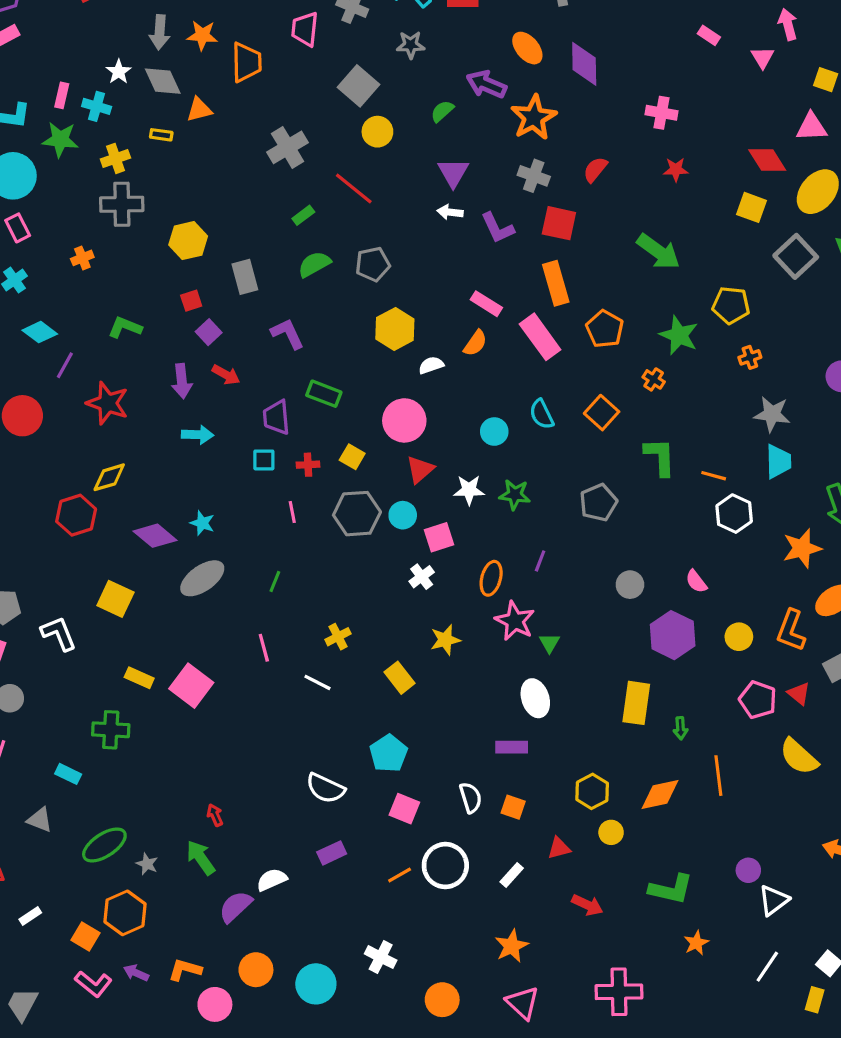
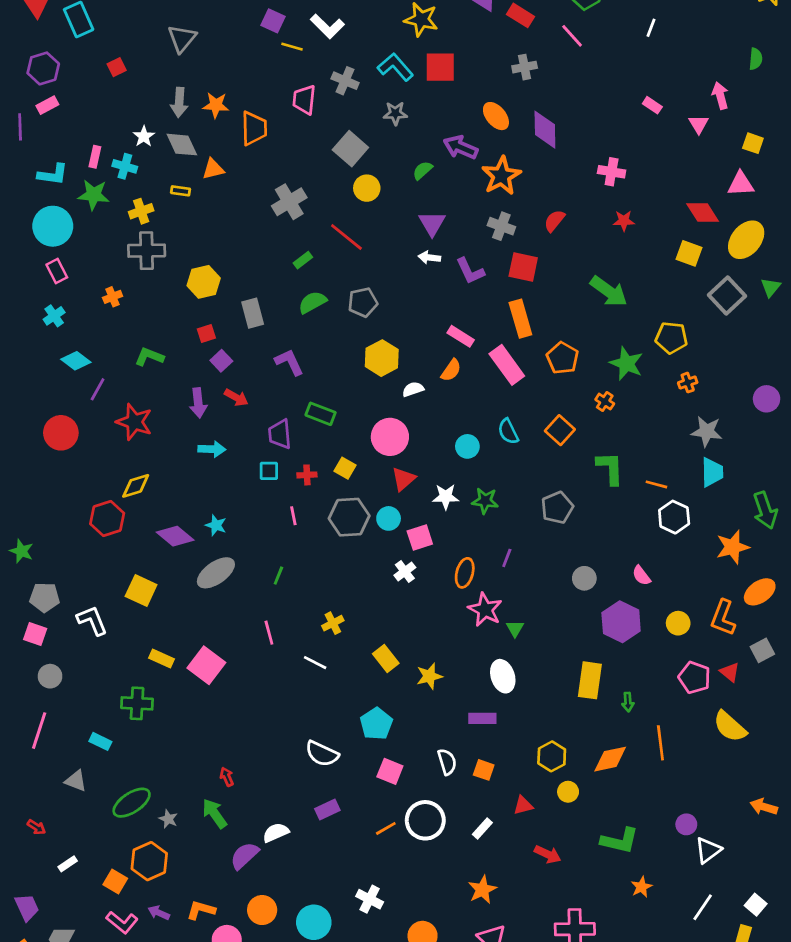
yellow star: (445, 640) -> (429, 676), moved

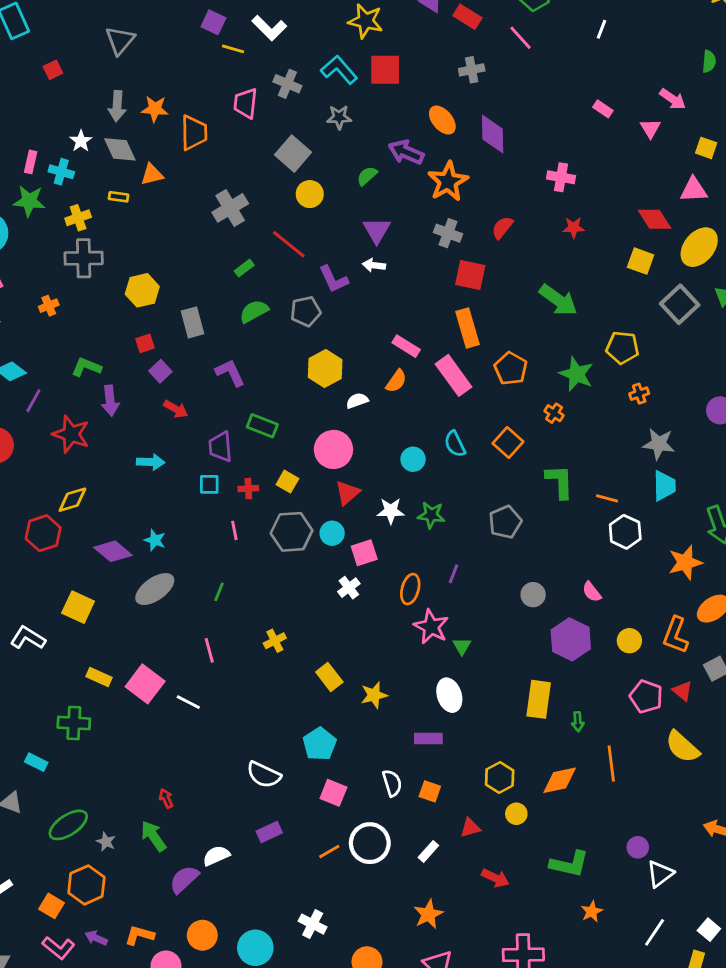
pink arrow: (720, 96) -> (673, 99), turned 140
purple L-shape: (470, 271) -> (333, 279), moved
purple arrow: (198, 403) -> (110, 401), moved
white L-shape: (92, 620) -> (28, 638), turned -36
white line: (315, 663) -> (188, 702), moved

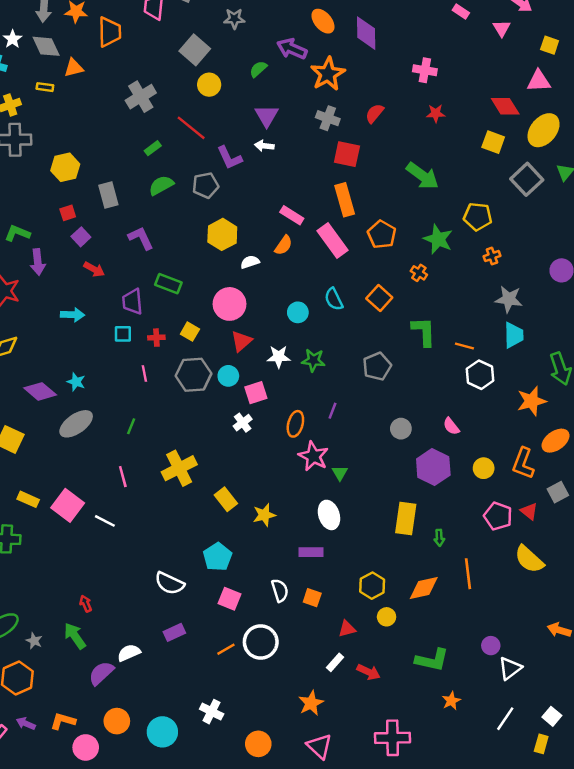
yellow cross: (275, 641) -> (179, 468), size x1.8
white rectangle: (428, 851) -> (335, 662), moved

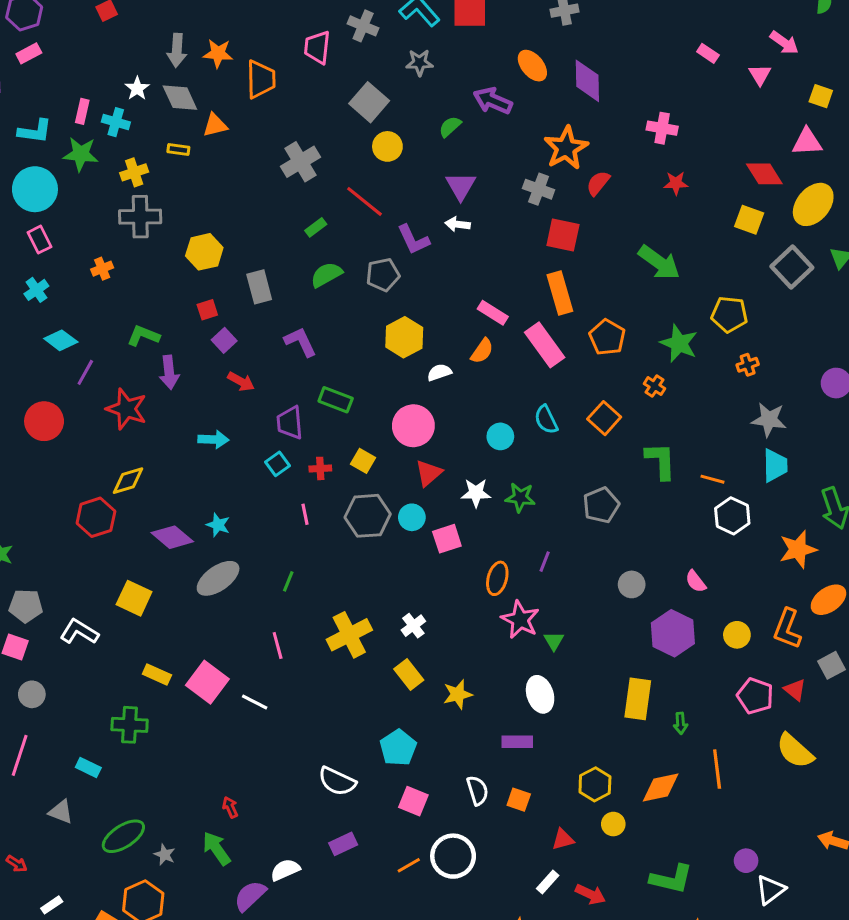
orange star: (328, 74) -> (566, 148), moved
cyan square: (123, 334) -> (278, 464), turned -36
white cross: (243, 423) -> (413, 626), moved

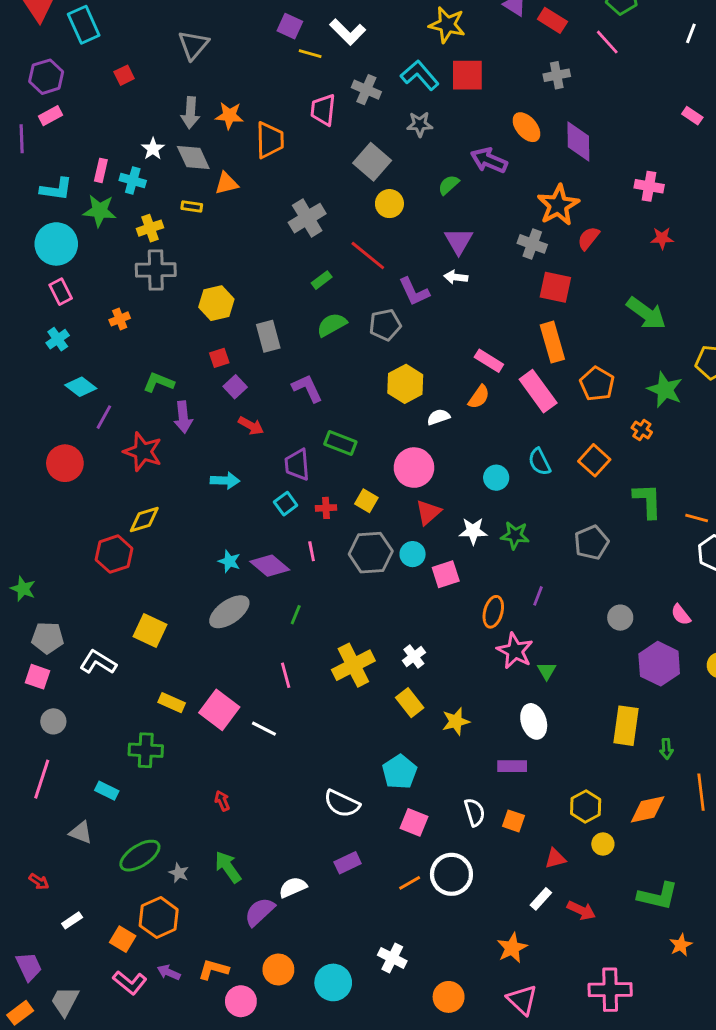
purple diamond: (172, 537) -> (270, 566), moved
red arrow: (230, 807) -> (222, 801), moved

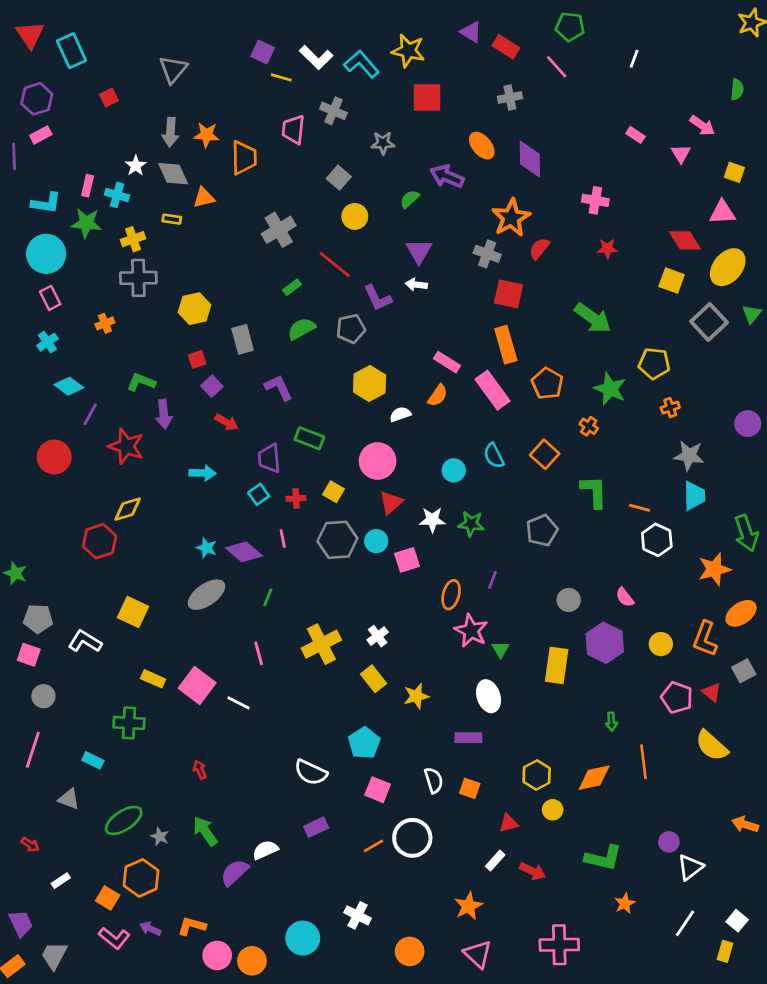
cyan L-shape: (420, 75) -> (362, 64), moved
gray square: (372, 162) -> (339, 178), size x0.7
yellow rectangle: (626, 726) -> (557, 665), moved
orange circle: (278, 970) -> (252, 961), moved

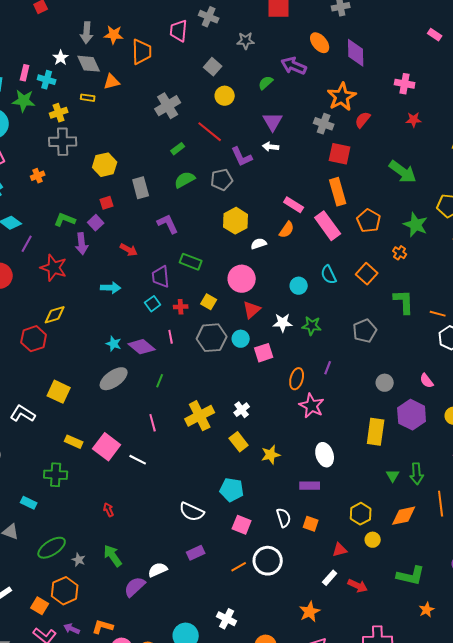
purple square: (212, 386) -> (96, 223), moved
green triangle: (501, 649) -> (393, 476), moved
green arrow: (611, 722) -> (417, 474), size x1.5
cyan pentagon: (364, 743) -> (232, 490), turned -30

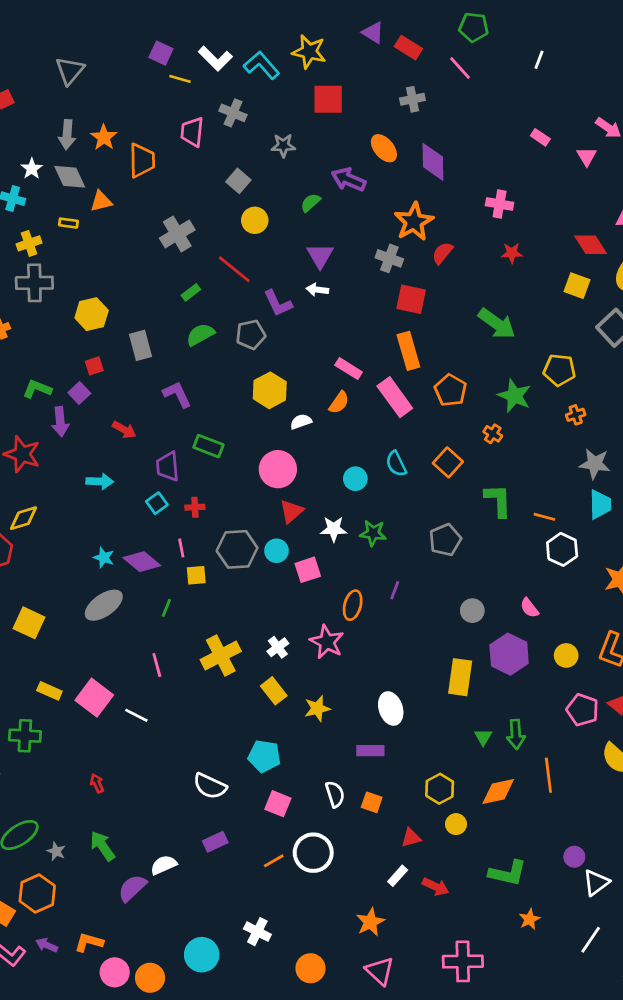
orange star: (114, 35) -> (104, 137), turned 30
yellow square: (209, 302) -> (196, 575), moved, turned -35
pink star: (312, 406) -> (327, 642), moved

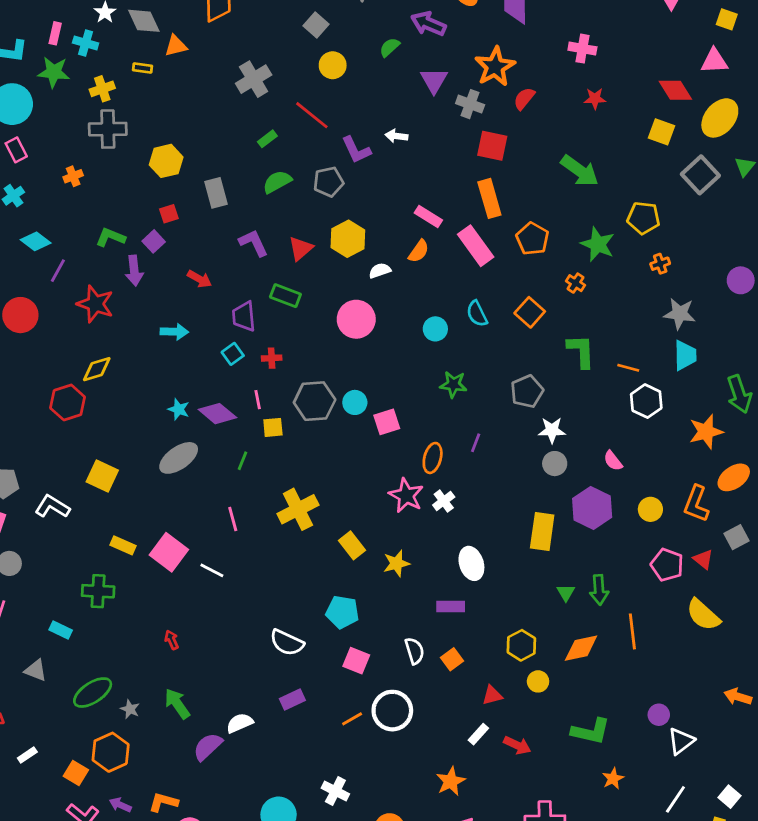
purple triangle: (320, 256) -> (434, 80), moved
red triangle: (291, 511) -> (301, 248), moved
white star: (334, 529) -> (552, 430), moved
white cross: (278, 647) -> (444, 501), moved
orange square: (372, 802) -> (452, 659), turned 35

